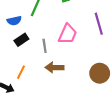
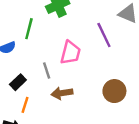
black rectangle: (21, 40) -> (18, 82), moved

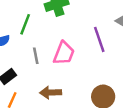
gray line: (47, 70) -> (36, 56), moved

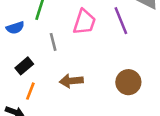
pink trapezoid: (64, 53) -> (84, 22), moved

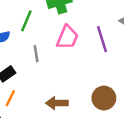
brown arrow: (71, 81) -> (57, 103), moved

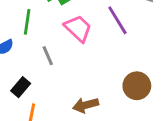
pink trapezoid: (67, 37) -> (78, 28), turned -55

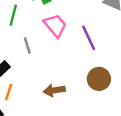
purple line: (117, 20) -> (89, 38), moved

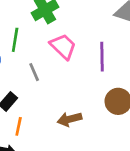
purple line: (89, 38) -> (102, 57), turned 30

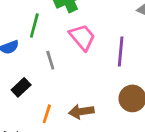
orange line: (19, 126) -> (47, 114), moved

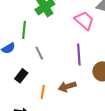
pink trapezoid: (82, 37) -> (84, 20), moved
purple line: (121, 52) -> (79, 55), moved

